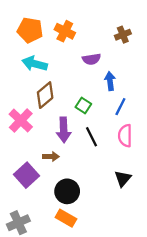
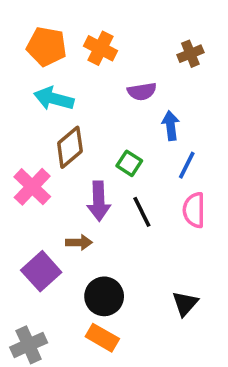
black triangle: (123, 179) -> (185, 304), moved

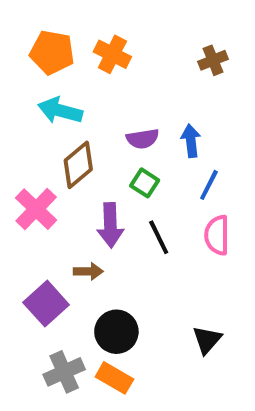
purple semicircle: (142, 91) -> (143, 139), moved
gray cross: (29, 345) -> (64, 372), moved

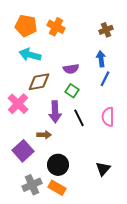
blue arrow: (191, 141) -> (101, 59), moved
brown diamond: (78, 165) -> (39, 82), turned 30
blue line: (209, 185) -> (105, 79), moved

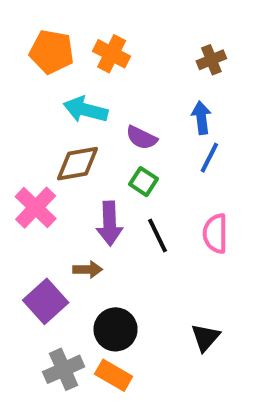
cyan arrow: (30, 55) -> (86, 110), moved
purple semicircle: (71, 69) -> (141, 138), turned 35

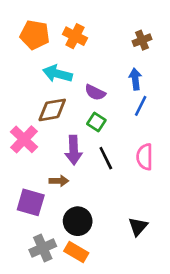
purple square: (46, 301) -> (31, 202), turned -32

